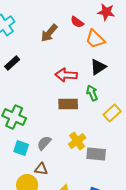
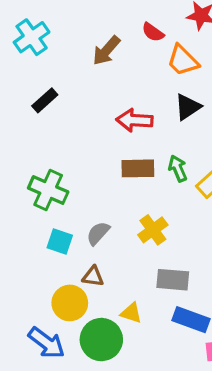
green arrow: (92, 93) -> (178, 168), moved
gray rectangle: (96, 154) -> (173, 280), moved

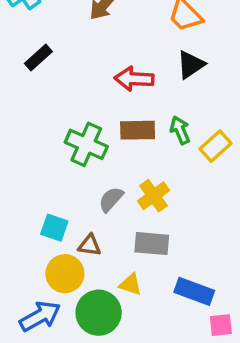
green cross: (48, 190) -> (86, 144), moved
gray semicircle: (98, 233) -> (111, 199), moved
cyan square: (60, 242) -> (54, 228), moved
gray rectangle: (173, 280) -> (152, 244), moved
blue arrow: (47, 343) -> (40, 316), turned -66

